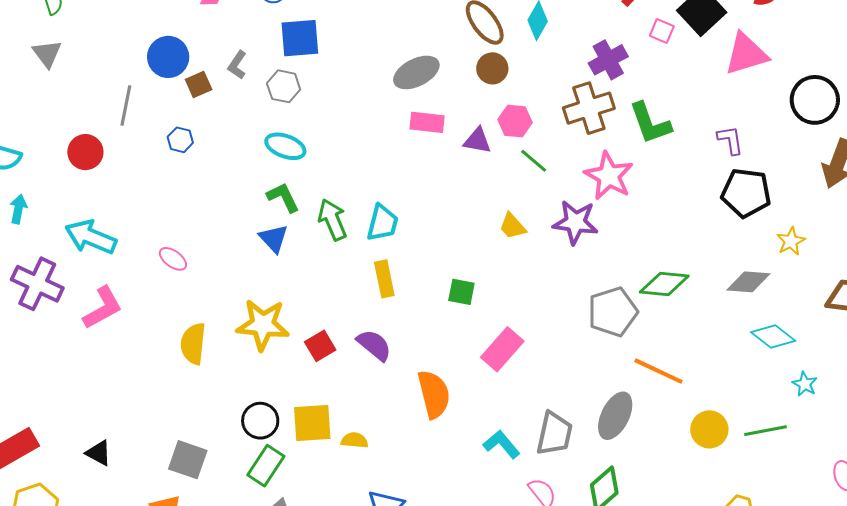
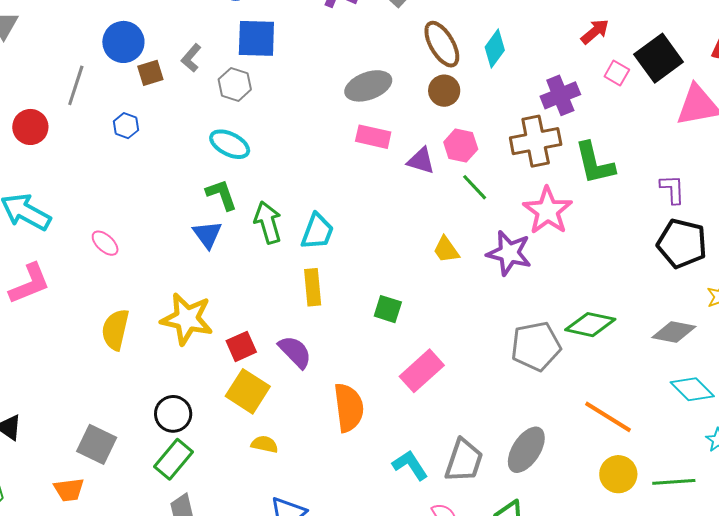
orange line: (659, 371) -> (608, 417), moved
yellow square: (312, 423) -> (248, 391), moved, turned 30

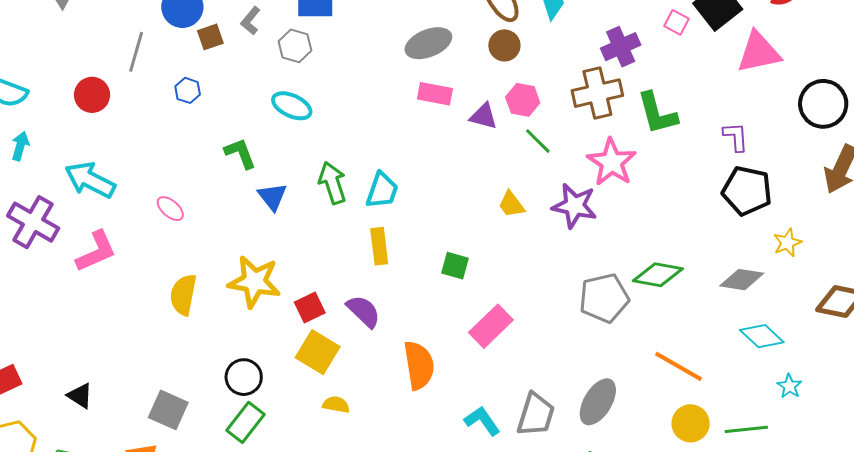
green L-shape: (222, 195) -> (240, 153), moved

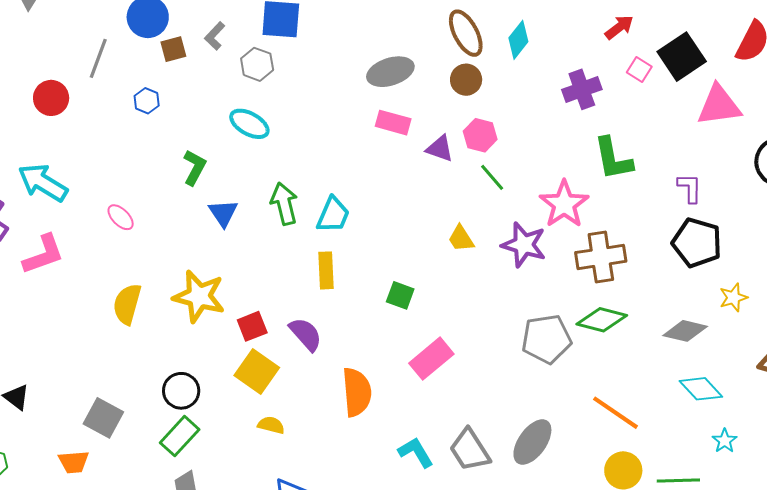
brown cross: (597, 93) -> (601, 257), moved
green L-shape: (240, 153) -> (195, 167), turned 45
gray trapezoid: (536, 415) -> (470, 450), turned 126

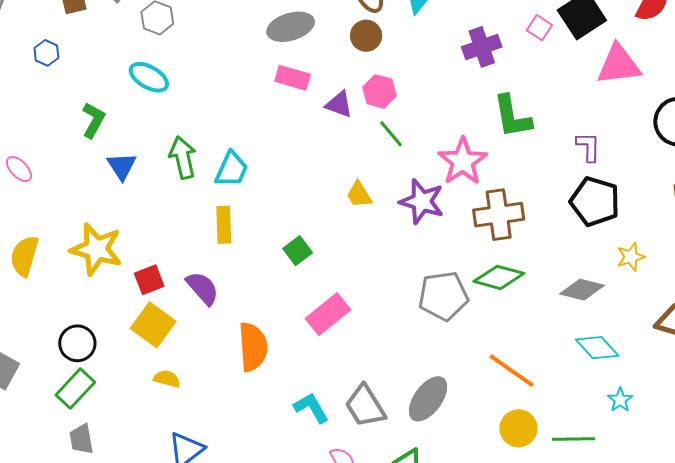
green square: (400, 295) -> (298, 251), turned 32

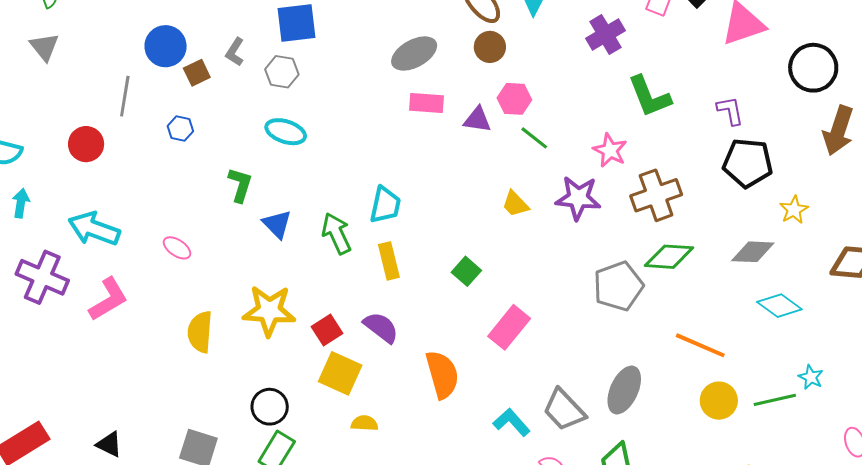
green arrow: (183, 158) -> (337, 233), moved
pink star: (463, 161) -> (610, 150), size x0.7
cyan star: (620, 400) -> (811, 377), moved

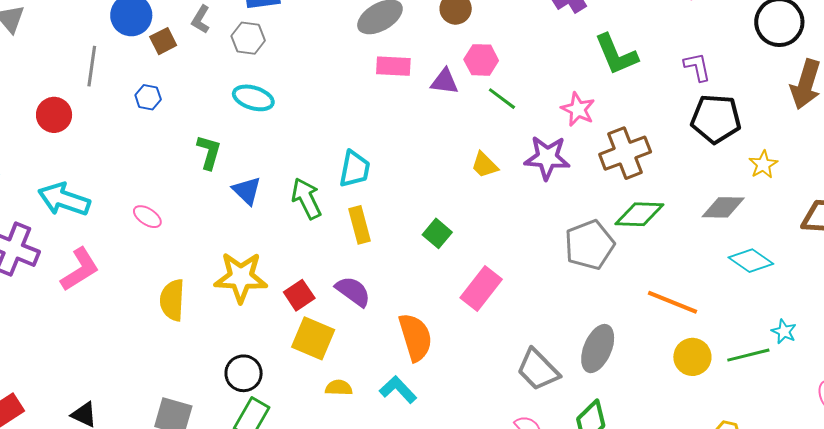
cyan L-shape: (512, 422) -> (398, 390), moved

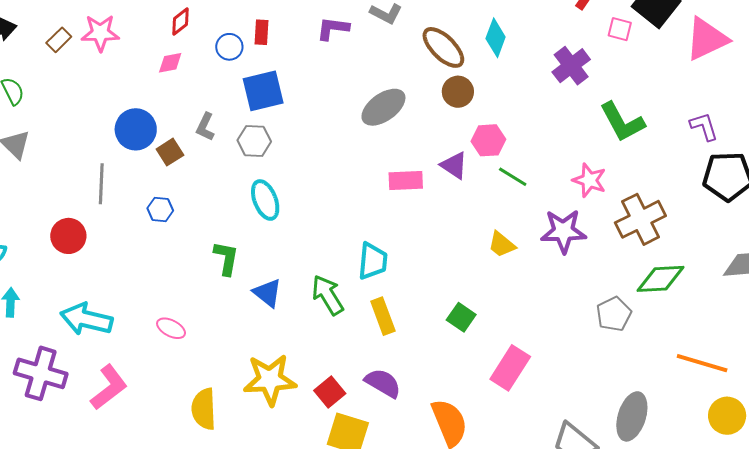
pink rectangle: (393, 66) -> (406, 180), moved
purple triangle: (445, 82) -> (454, 165), turned 32
cyan ellipse: (253, 98) -> (265, 200), turned 57
gray pentagon: (589, 245) -> (614, 314), size x0.7

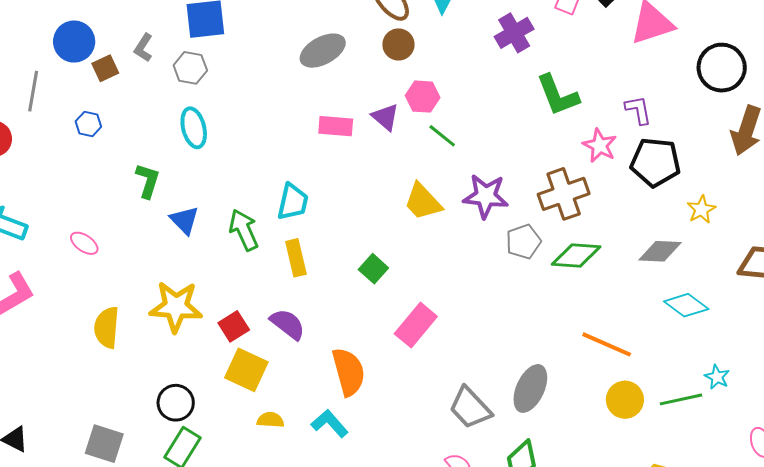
pink star: (589, 180) -> (600, 146), moved
yellow trapezoid: (502, 245) -> (423, 202), size x1.4
gray pentagon: (614, 314) -> (524, 242), moved

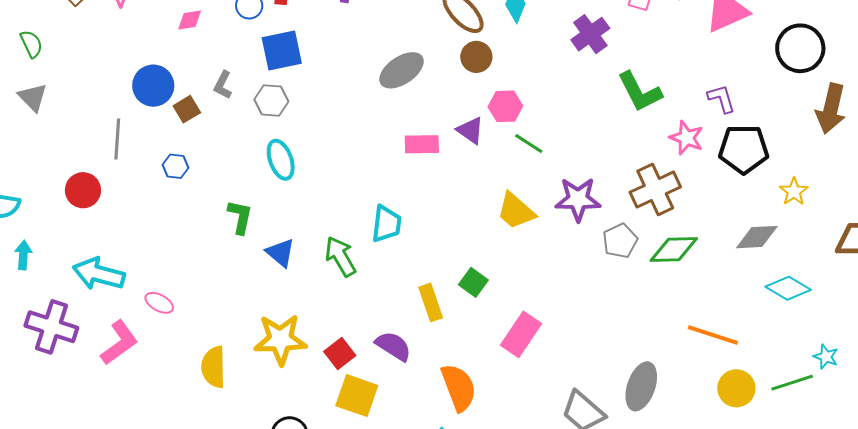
pink ellipse: (84, 243) -> (159, 303), moved
yellow rectangle: (296, 258) -> (431, 302), moved

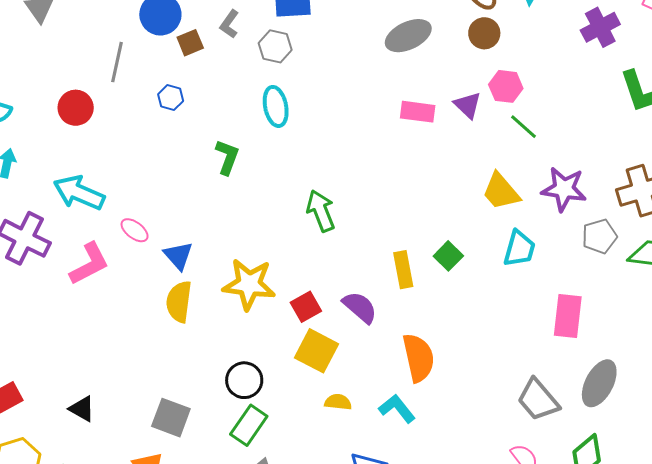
cyan trapezoid: (386, 224) -> (519, 249), moved
blue triangle: (280, 253) -> (178, 256), moved
pink rectangle: (521, 334) -> (568, 316), moved, turned -36

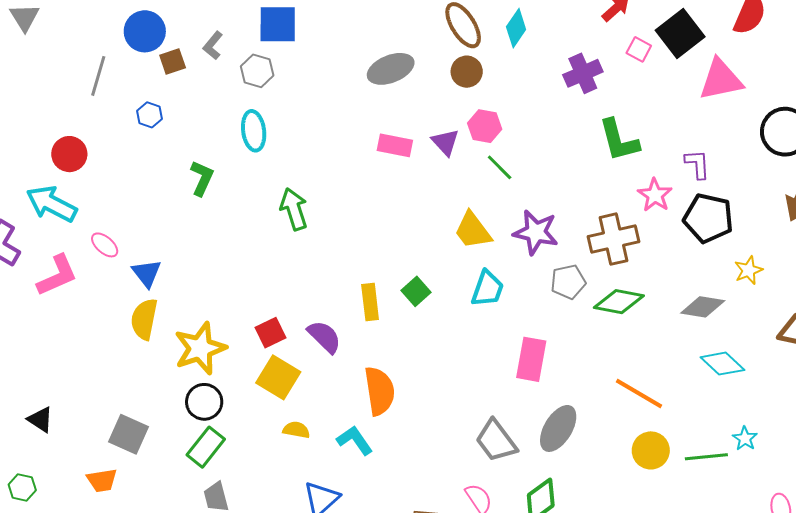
red circle: (76, 108) -> (69, 154), moved
green arrow: (321, 211) -> (294, 209), moved
yellow star: (249, 284) -> (200, 348), moved, turned -30

